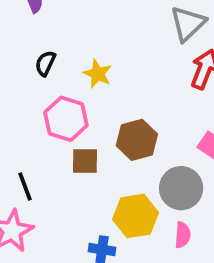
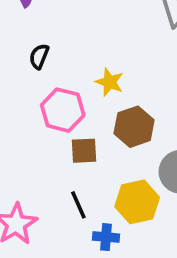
yellow star: (98, 74) -> (110, 82), moved
black line: (25, 186) -> (78, 205), moved

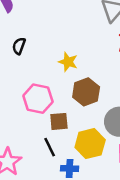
pink hexagon: (63, 110) -> (38, 99), moved
brown square: (84, 151) -> (59, 121), moved

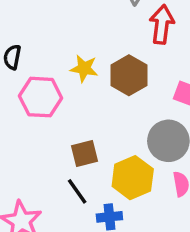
brown hexagon: (86, 92) -> (129, 75), moved
pink hexagon: (38, 99) -> (41, 97), moved

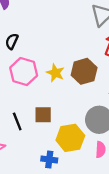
yellow star: (84, 68) -> (55, 73), moved
black line: (77, 191) -> (17, 121), moved

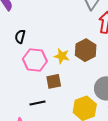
brown square: (43, 115) -> (54, 81), moved
black line: (17, 121) -> (38, 103), turned -70

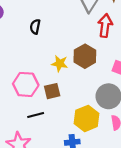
black semicircle: (20, 37) -> (35, 27), moved
pink hexagon: (35, 60) -> (26, 84), moved

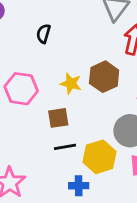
pink hexagon: (26, 84) -> (21, 89), moved
black line: (36, 115) -> (65, 147), moved

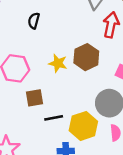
brown square: (58, 118) -> (34, 98), moved

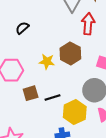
black semicircle: (34, 21) -> (22, 28), turned 40
black line: (54, 118) -> (53, 98), moved

